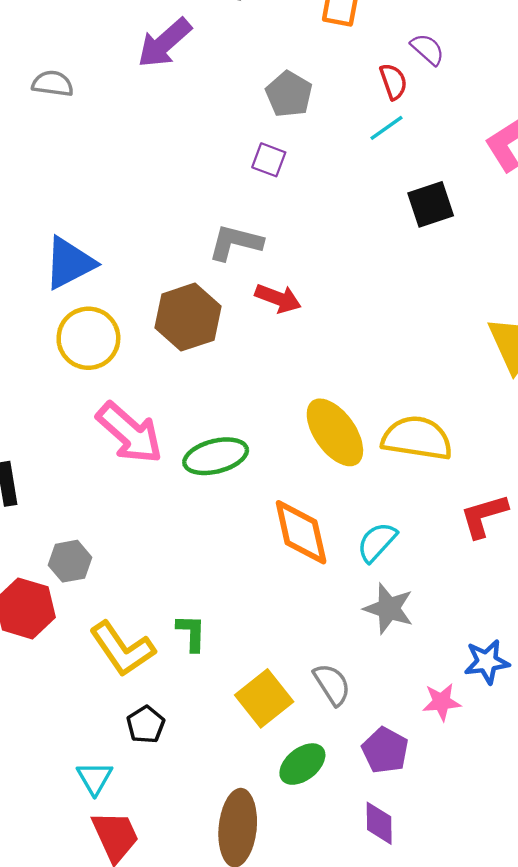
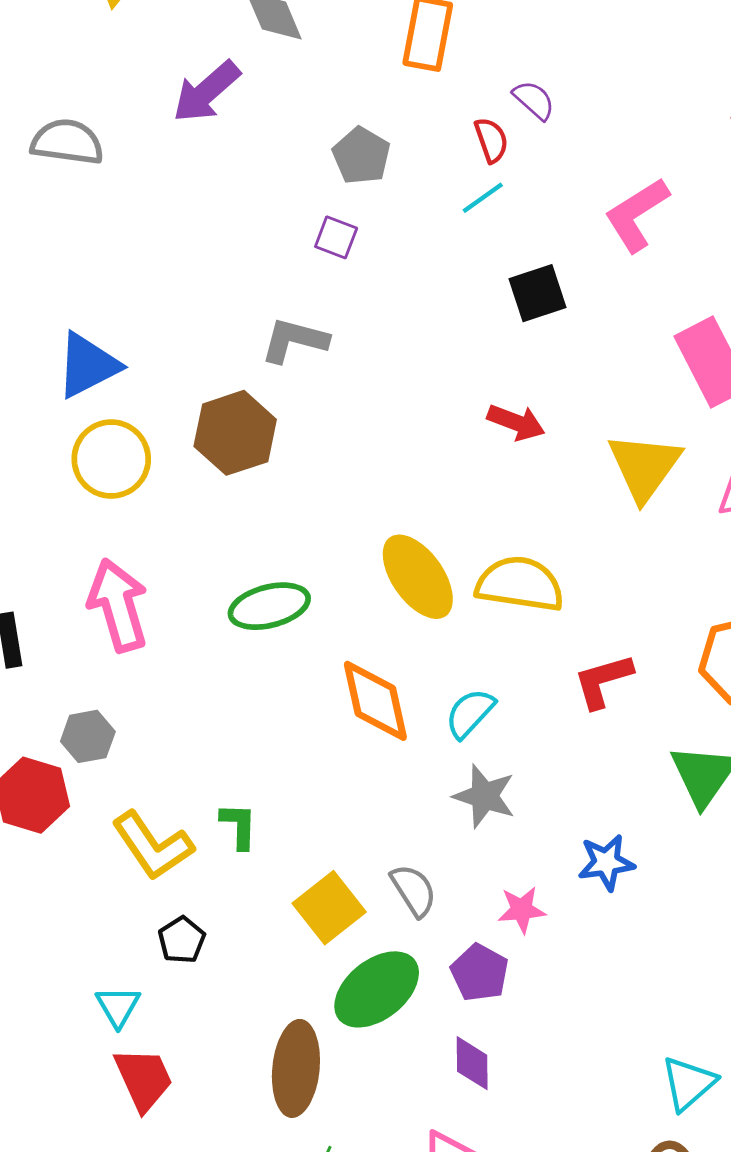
gray semicircle: (53, 84) -> (67, 142), size x1.4
red arrow: (278, 298) -> (516, 422), moved
pink arrow: (130, 433) -> (118, 605), moved, turned -148
pink star: (442, 702) -> (522, 910), moved
green ellipse: (302, 764) -> (377, 989), size x1.5

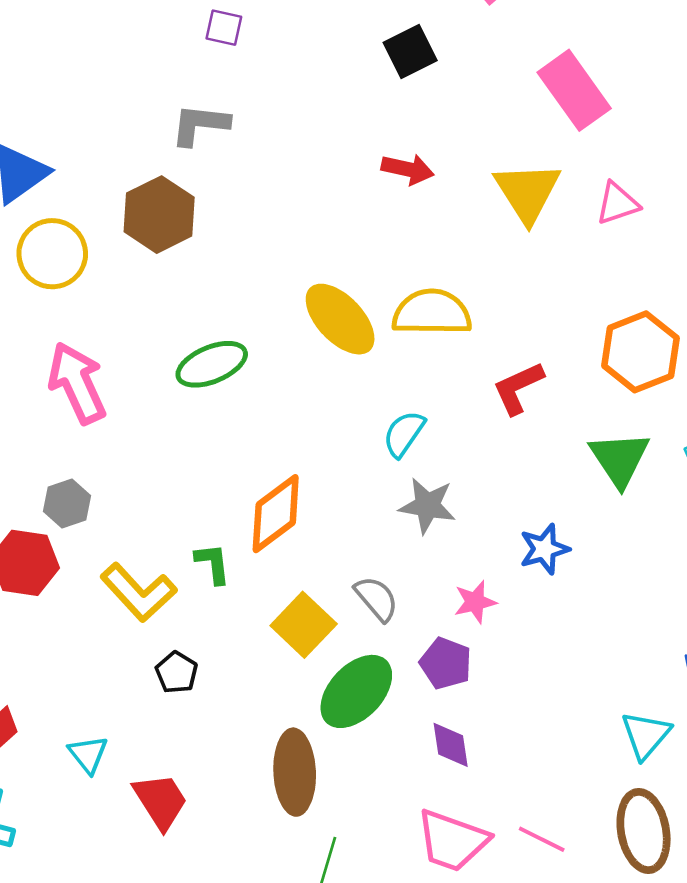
orange diamond: (375, 701) -> (276, 514), moved, turned 74
cyan triangle: (118, 1006) -> (88, 754), moved

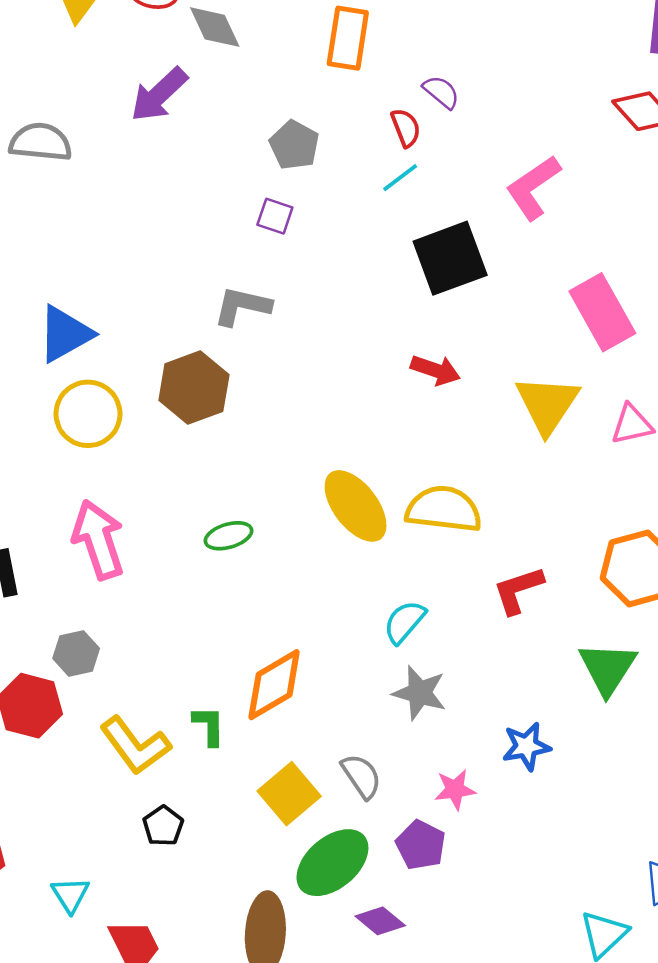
black square: (410, 51) -> (450, 258), size x1.5
green ellipse: (212, 364) -> (229, 536), size x0.7
purple diamond: (451, 745) -> (380, 921), moved, turned -48

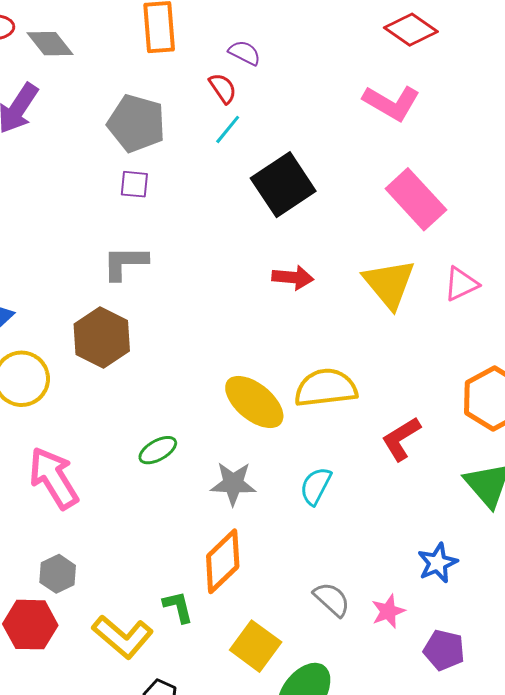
gray pentagon: (294, 145) -> (136, 123), size x1.4
pink L-shape: (533, 187) -> (391, 103), moved, turned -102
gray star: (420, 693) -> (233, 484), moved
gray semicircle: (361, 776) -> (332, 599), moved
purple pentagon: (421, 845) -> (444, 650), moved

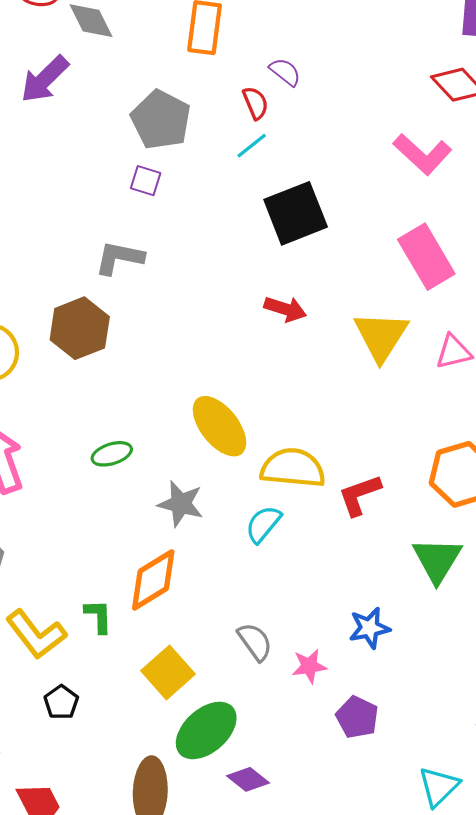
yellow semicircle: (326, 388) -> (293, 468), moved

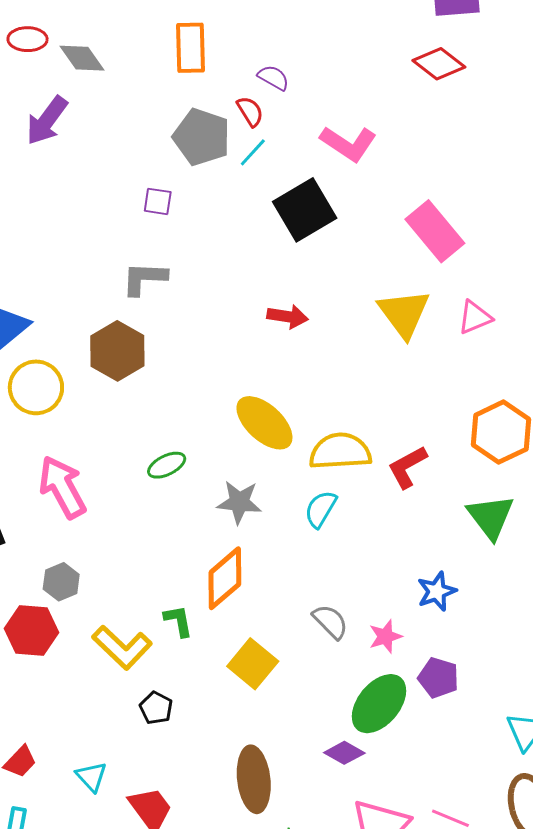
gray pentagon: (161, 120) -> (202, 137), moved
pink L-shape: (422, 154) -> (348, 143), moved
red arrow: (285, 309) -> (288, 316), moved
green ellipse: (206, 730) -> (379, 704), moved

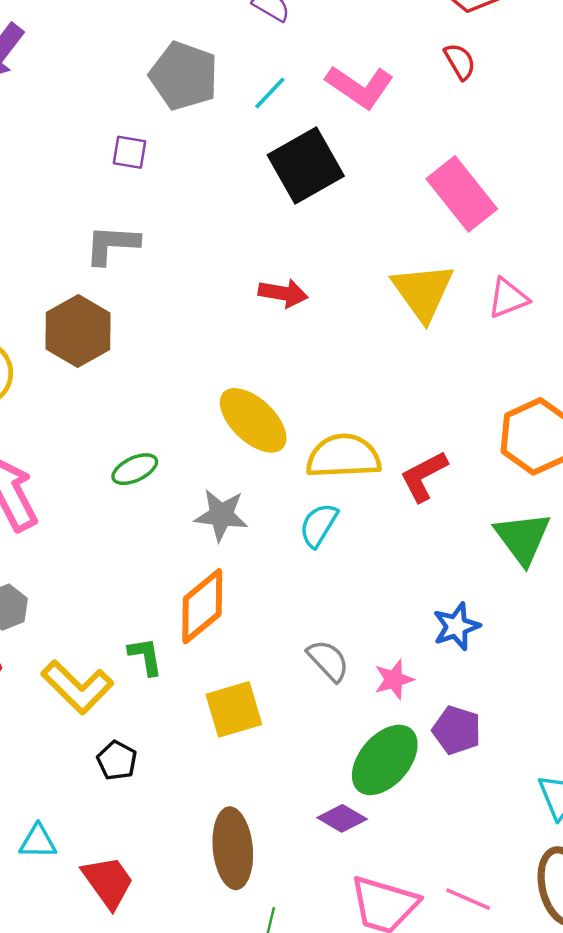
red semicircle: (250, 111) -> (460, 61), moved
cyan line: (253, 152) -> (270, 93), moved
yellow square: (253, 664) -> (234, 709), turned 33
cyan triangle: (91, 777) -> (38, 842), turned -48

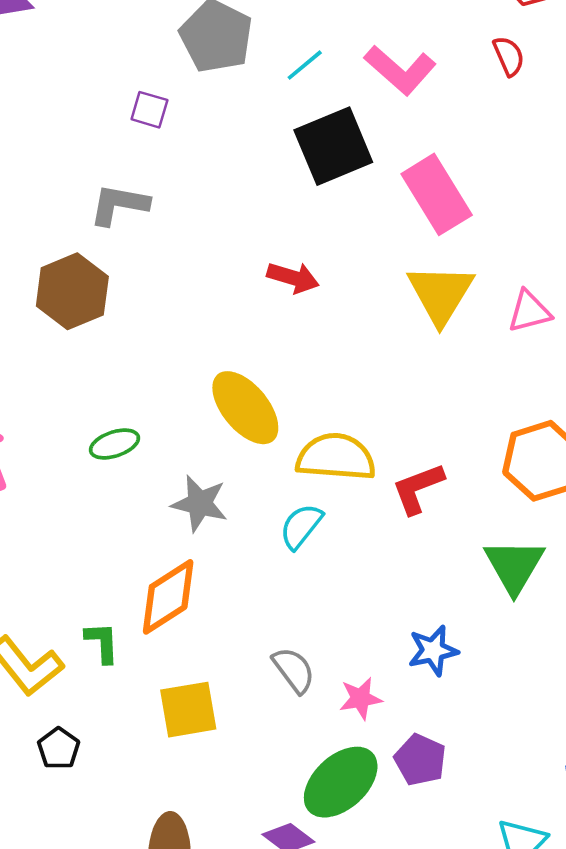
pink rectangle: (462, 194) -> (437, 194), moved

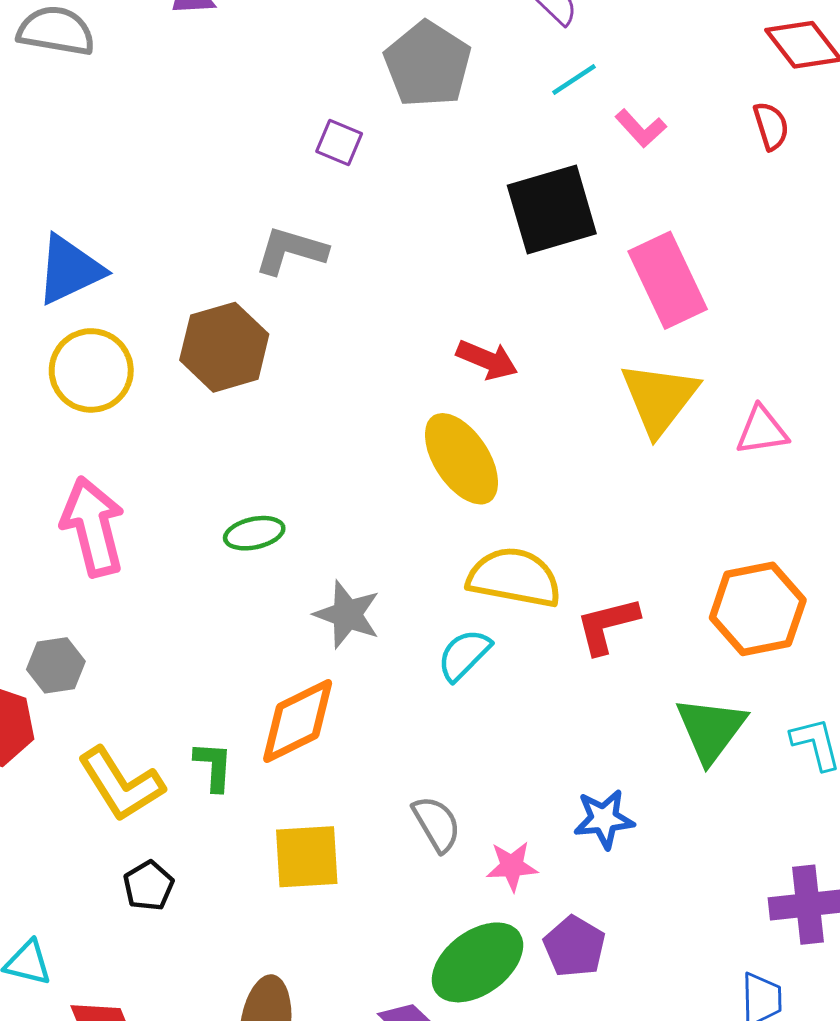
cyan line: (305, 65) -> (574, 79), moved
pink L-shape: (400, 70) -> (641, 128), size x0.6
yellow ellipse: (245, 408) -> (461, 459), moved

